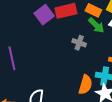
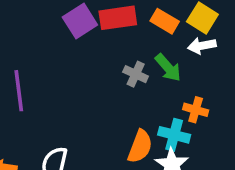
green arrow: (96, 25) -> (168, 68), moved

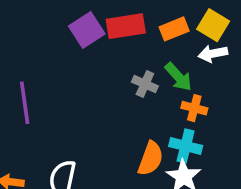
orange rectangle: (165, 21) -> (174, 29), turned -52
orange cross: (196, 110) -> (194, 108), moved

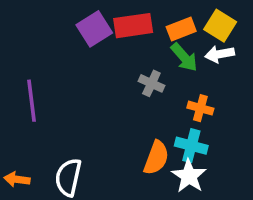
green arrow: (178, 77) -> (184, 57), moved

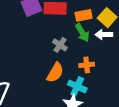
orange cross: (200, 108) -> (87, 65), turned -32
orange semicircle: (156, 158) -> (55, 73), moved

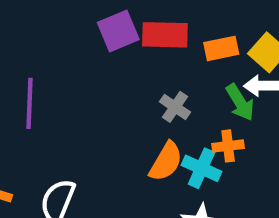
green arrow: (82, 33) -> (240, 102), moved
cyan cross: (77, 86) -> (202, 168), moved

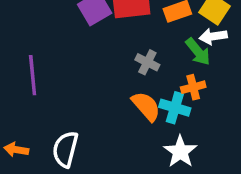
orange semicircle: (166, 162) -> (146, 106), turned -64

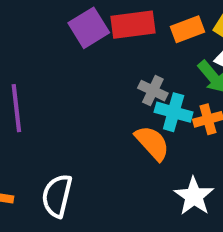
cyan cross: (175, 108) -> (174, 112), moved

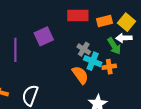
purple square: (89, 28) -> (44, 36), moved

